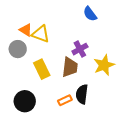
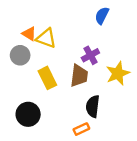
blue semicircle: (90, 14) -> (102, 16), turned 63
orange rectangle: (65, 100) -> (81, 129), moved

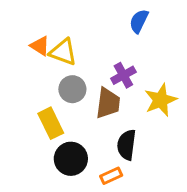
gray circle: (20, 55) -> (72, 89), moved
yellow rectangle: (47, 78) -> (51, 123), moved
black circle: (28, 114) -> (71, 159), moved

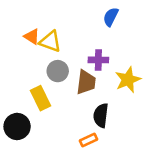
purple cross: (123, 75) -> (98, 60), turned 30
black circle: (71, 159) -> (17, 126), moved

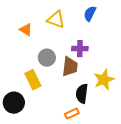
yellow triangle: (50, 41) -> (56, 20), moved
yellow star: (128, 80) -> (104, 80), moved

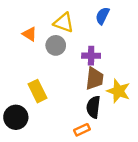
gray circle: (47, 58) -> (56, 45), moved
brown trapezoid: (70, 67) -> (94, 79), moved
yellow star: (104, 80) -> (118, 91), turned -30

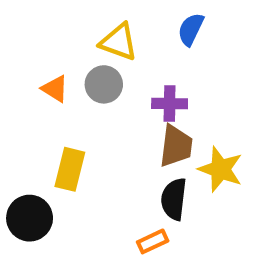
orange triangle: (30, 34) -> (55, 89), moved
yellow rectangle: (37, 91) -> (70, 169), turned 40

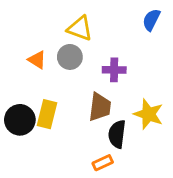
blue semicircle: (191, 29) -> (151, 20), moved
brown trapezoid: (176, 146) -> (100, 107), moved
black circle: (30, 218) -> (20, 120), moved

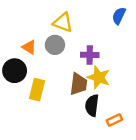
yellow star: (148, 114) -> (99, 77), moved
black circle: (20, 120) -> (15, 71), moved
orange rectangle: (103, 163) -> (114, 120), moved

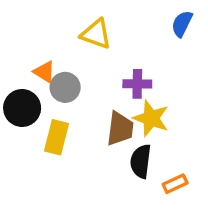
gray circle: (55, 45) -> (65, 87), moved

